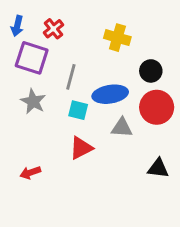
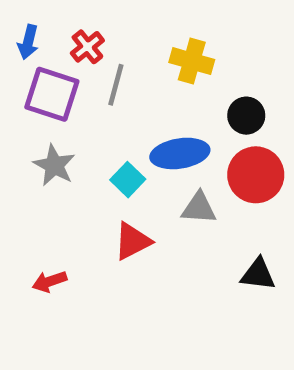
gray line: (71, 77) -> (116, 85), moved
cyan square: (78, 110) -> (128, 180), turned 30

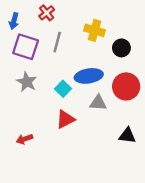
red cross: (87, 47) -> (47, 13), moved
black circle: (246, 116) -> (121, 48), moved

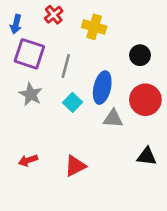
yellow cross: (95, 30) -> (94, 27), moved
gray line: (57, 42) -> (66, 66), moved
blue ellipse: (89, 76) -> (102, 88), turned -68
red triangle: (65, 119) -> (75, 166), moved

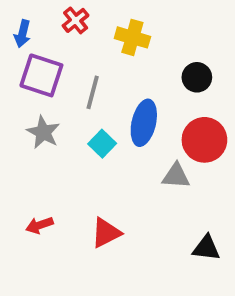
gray triangle: (113, 119) -> (176, 176), moved
black triangle: (147, 156) -> (206, 248), moved

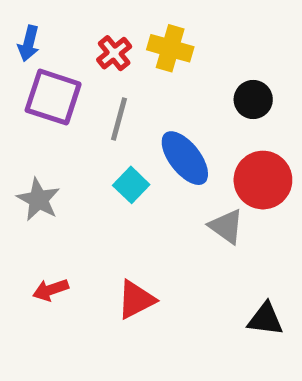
red cross: (76, 20) -> (114, 53), moved
blue ellipse: (144, 123) -> (185, 158), turned -51
gray star: (43, 132) -> (38, 200), moved
gray triangle: (176, 176) -> (226, 226), turned 32

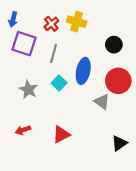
blue ellipse: (185, 158) -> (83, 71), turned 50
gray star: (38, 200) -> (28, 90), moved
black triangle: (265, 319) -> (119, 143), turned -42

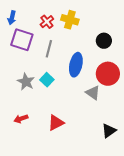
cyan square: (59, 83) -> (47, 80), moved

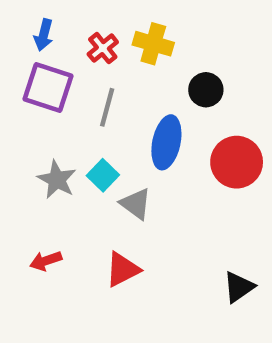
blue arrow: (12, 18) -> (44, 35), moved
black circle: (104, 41) -> (206, 90), moved
gray triangle: (93, 93) -> (136, 204), moved

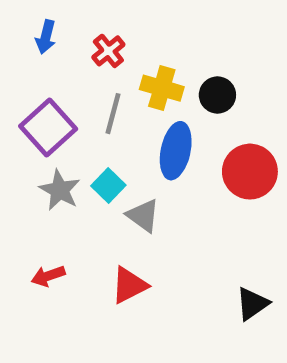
yellow cross: (153, 44) -> (162, 88), moved
purple square: (48, 88) -> (48, 127), moved, turned 30

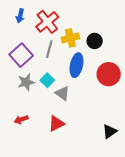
red cross: (108, 51) -> (47, 22), size x1.6
yellow cross: (162, 88) -> (70, 38), turned -30
gray star: (60, 190) -> (26, 82), turned 30

